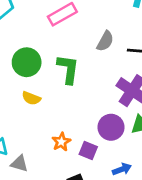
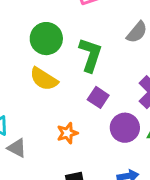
yellow semicircle: (31, 98) -> (44, 79), size x1.4
purple square: (88, 151) -> (98, 97), moved

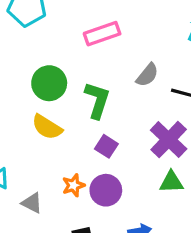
purple circle: (125, 128) -> (106, 190), moved
gray triangle: (17, 148) -> (32, 203), moved

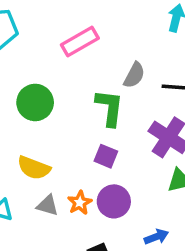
green L-shape: (97, 100) -> (110, 108), moved
yellow semicircle: (47, 127) -> (34, 168), moved
gray triangle: (32, 203) -> (47, 205), moved

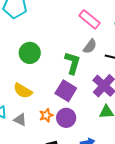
pink rectangle: (80, 41) -> (90, 19), moved, turned 60
purple square: (106, 156) -> (66, 91), size x1.5
gray triangle: (47, 205) -> (20, 120), moved

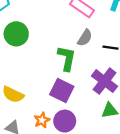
green circle: (30, 53) -> (16, 34), moved

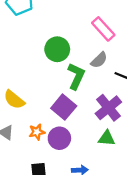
green circle: (16, 34) -> (57, 49), moved

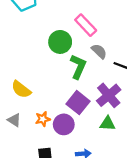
pink rectangle: (103, 29) -> (86, 25), moved
gray semicircle: (99, 60) -> (99, 51), turned -91
purple square: (64, 107) -> (78, 103), moved

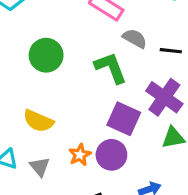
green circle: (60, 42) -> (46, 55), moved
green L-shape: (78, 67) -> (111, 68), turned -30
gray triangle: (14, 120) -> (40, 167), turned 32

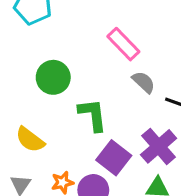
green L-shape: (111, 68) -> (93, 115), moved

